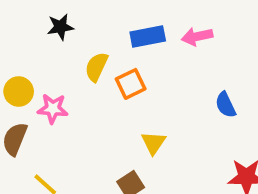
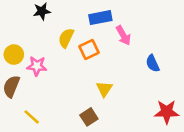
pink arrow: (197, 36) -> (123, 35), moved, turned -108

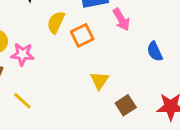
yellow line: (32, 117) -> (22, 101), moved
brown square: (89, 117) -> (126, 105), moved

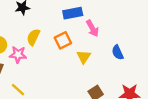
yellow semicircle: (56, 22) -> (33, 37), moved
yellow triangle: (99, 80) -> (84, 57), moved

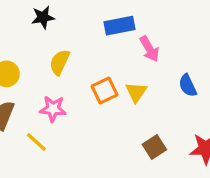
orange square: (63, 40) -> (105, 90), moved
pink star: (18, 55) -> (53, 109), moved

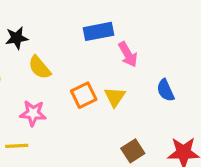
black star: (43, 17) -> (17, 38), moved
yellow semicircle: (60, 62) -> (40, 67), turned -65
yellow line: (36, 142) -> (17, 146), turned -45

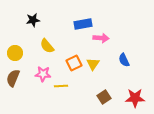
black star: (17, 38) -> (33, 20), moved
pink arrow: (128, 54) -> (101, 38), turned -56
yellow line: (17, 146) -> (61, 86), moved

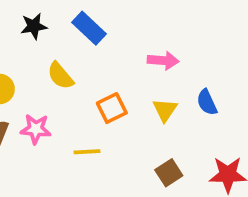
blue rectangle: (83, 24) -> (89, 28), moved, turned 54
yellow triangle: (93, 64) -> (165, 110), moved
pink star: (43, 74) -> (36, 129), moved

